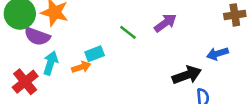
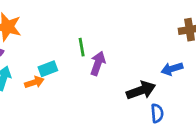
purple arrow: (165, 23) -> (98, 63), moved, turned -35
green line: (128, 32) -> (82, 47), turned 42

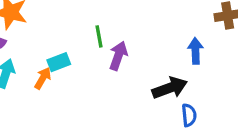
blue arrow: (172, 69) -> (195, 51), moved, turned 105
orange arrow: (34, 82) -> (43, 78), turned -42

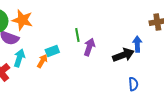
black arrow: (170, 88) -> (123, 55), moved

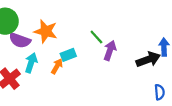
orange star: (22, 20) -> (46, 31), moved
green line: (77, 35) -> (96, 37), turned -32

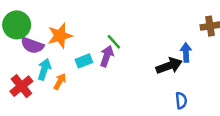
orange star: (46, 31) -> (60, 36), turned -30
purple arrow: (110, 50) -> (107, 56), moved
orange arrow: (57, 66) -> (60, 81), moved

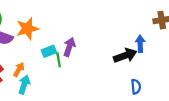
green line: (114, 42) -> (59, 60), moved, turned 32
cyan arrow: (44, 69) -> (24, 85), moved
orange arrow: (60, 81) -> (19, 69), moved

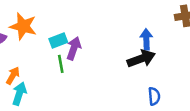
orange star: (27, 29) -> (23, 26), turned 30
blue arrow: (140, 44) -> (146, 39), moved
cyan rectangle: (49, 51) -> (58, 41), moved

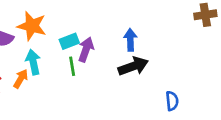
blue arrow: (146, 39) -> (130, 40), moved
black arrow: (141, 59) -> (133, 66), moved
cyan arrow: (19, 94) -> (33, 62), moved, turned -30

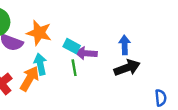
cyan rectangle: (69, 41) -> (72, 46), turned 49
purple arrow: (86, 50) -> (86, 53), turned -105
orange arrow: (21, 79) -> (30, 79), size x1.5

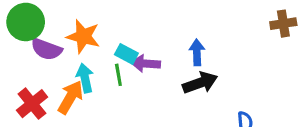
green line: (74, 68) -> (118, 75), moved

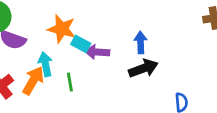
orange star: (83, 36) -> (62, 29), moved
green line: (118, 75) -> (70, 82), moved

